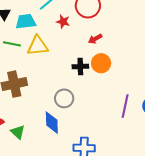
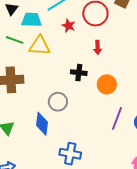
red arrow: (95, 39) -> (98, 47), turned -72
orange circle: (101, 63) -> (107, 84), moved

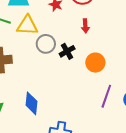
black cross: (79, 73) -> (67, 51), turned -35
gray circle: (58, 102) -> (46, 44), moved

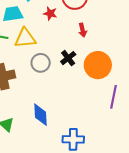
gray circle: (46, 44) -> (41, 63), moved
orange circle: (95, 63) -> (98, 65), size x1.4

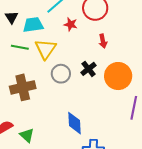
yellow triangle: (25, 38) -> (45, 49), turned -50
blue diamond: (40, 115) -> (74, 123), moved

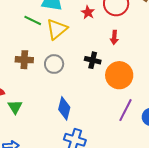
black cross: (88, 69) -> (93, 60), turned 35
gray circle: (61, 74) -> (54, 64), moved
brown cross: (23, 87) -> (24, 60), size x0.7

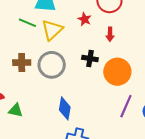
red star: (88, 12) -> (85, 19), moved
gray circle: (54, 64) -> (52, 65), size x1.4
green triangle: (15, 107) -> (16, 110), turned -42

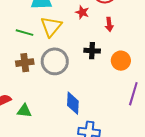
green line: (27, 23) -> (25, 33), moved
orange circle: (117, 72) -> (121, 61), size x0.7

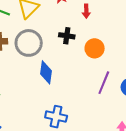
blue diamond: (73, 103) -> (46, 72), moved

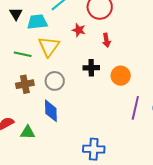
gray circle: (29, 43) -> (55, 81), size x0.7
blue diamond: (46, 72) -> (51, 111), moved

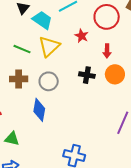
cyan trapezoid: (37, 22) -> (42, 20), turned 30
orange circle: (121, 76) -> (115, 74), moved
green triangle: (28, 132) -> (12, 139), moved

